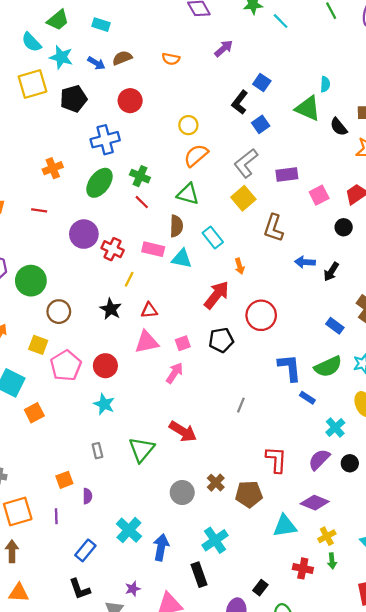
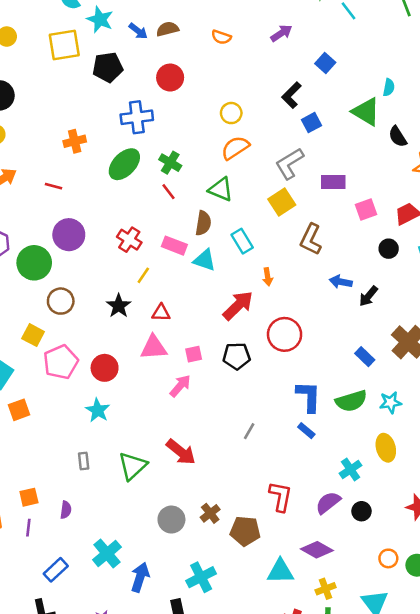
blue square: (262, 83) -> (325, 63), moved
purple circle: (84, 234) -> (69, 235), moved
blue rectangle: (307, 398) -> (306, 431), moved
orange square: (64, 480) -> (29, 497), moved

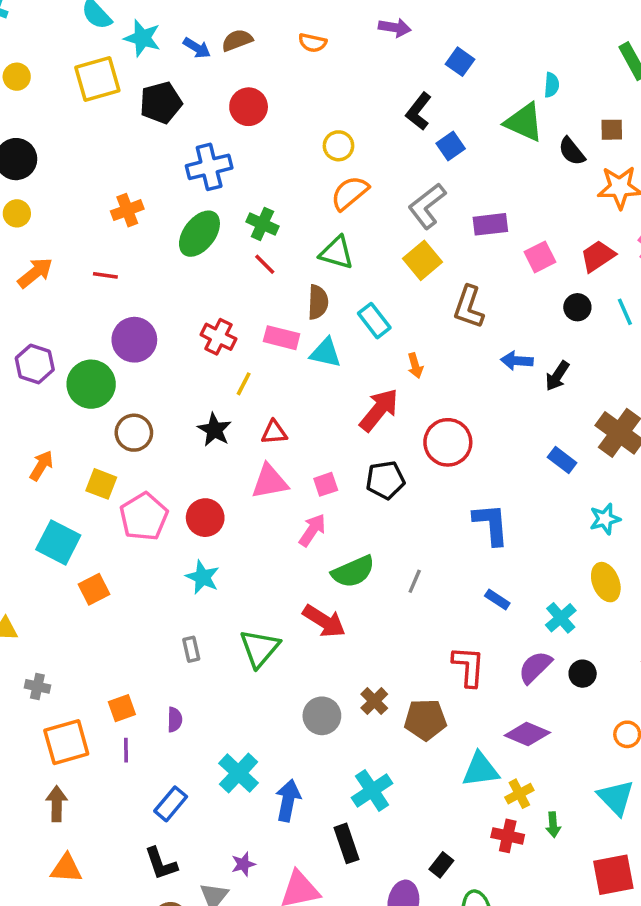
purple arrow: (281, 33) -> (395, 28), turned 50
green semicircle: (351, 401) -> (353, 572), moved
blue rectangle: (306, 431) -> (497, 599), moved
yellow cross: (326, 589) -> (519, 794), moved

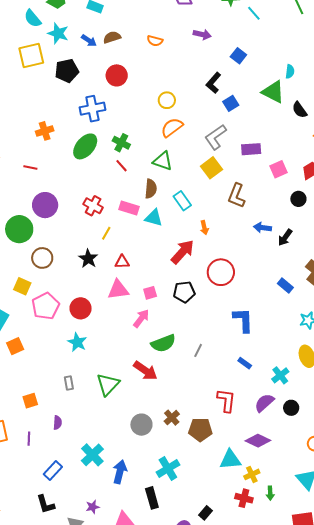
orange square: (122, 708) -> (30, 401), moved

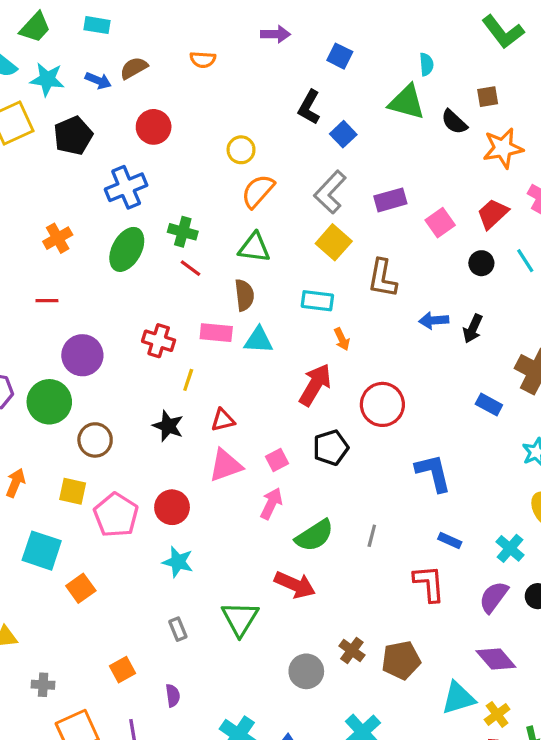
cyan rectangle: (182, 201) -> (317, 301), moved, turned -36
red L-shape: (226, 400) -> (429, 583), moved
purple diamond: (258, 441) -> (496, 659), turned 35

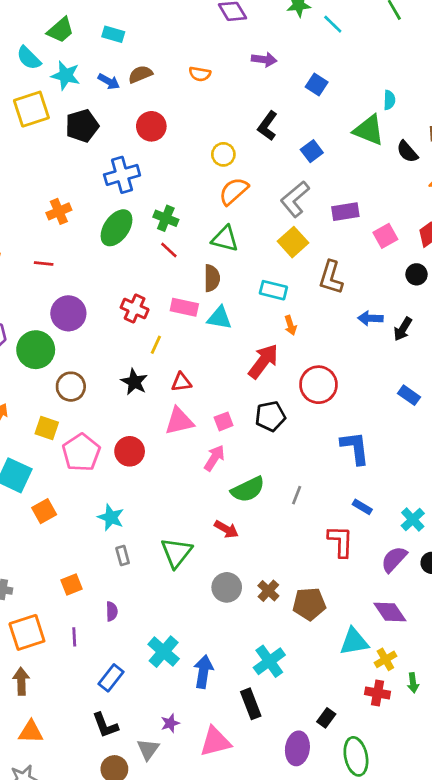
black L-shape: (309, 107) -> (268, 126), moved
cyan star: (178, 562) -> (111, 517), moved
red arrow: (295, 585) -> (226, 529), size x0.7
gray circle: (306, 671) -> (227, 587), moved

